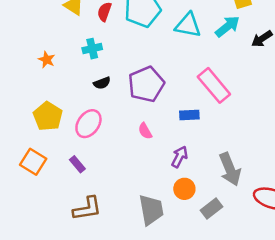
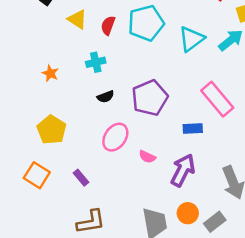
cyan triangle: (188, 25) -> (191, 39), turned -48
pink ellipse: (88, 124) -> (115, 137), moved
pink semicircle: (145, 131) -> (147, 157), moved, turned -35
purple arrow: (179, 157) -> (183, 170), size x1.5
orange circle: (184, 189) -> (188, 213), moved

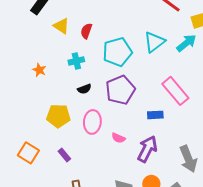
cyan pentagon: (146, 23) -> (117, 52), moved
yellow pentagon: (52, 130) -> (58, 116), moved, turned -30
pink ellipse: (115, 137) -> (92, 122), turned -30

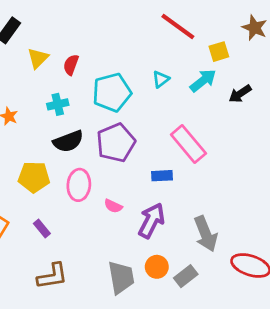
yellow triangle: (61, 26) -> (38, 58), turned 42
cyan triangle: (154, 42) -> (161, 79), size x0.6
black semicircle: (84, 89) -> (68, 141), size x1.6

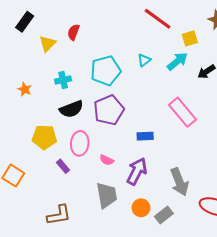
red semicircle: (71, 65) -> (73, 32), moved
pink rectangle: (188, 144) -> (183, 112), moved
purple rectangle: (42, 229) -> (63, 166), moved
gray trapezoid: (121, 277) -> (107, 195), moved

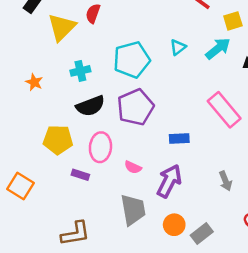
yellow triangle: (47, 44) -> (62, 27), size x1.4
purple rectangle: (63, 166) -> (80, 175), turned -32
gray arrow: (179, 182) -> (225, 181), moved, size x0.6

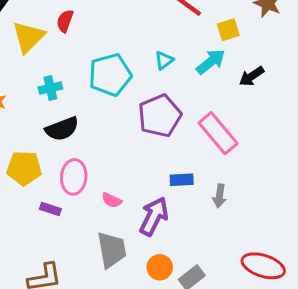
purple pentagon: (135, 107) -> (160, 116), moved
blue rectangle: (179, 138) -> (182, 180), moved
gray arrow: (225, 181) -> (219, 196), moved, turned 30

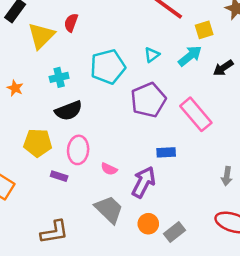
gray arrow: (219, 196) -> (227, 176), moved
gray trapezoid: (112, 250) -> (109, 209), turned -36

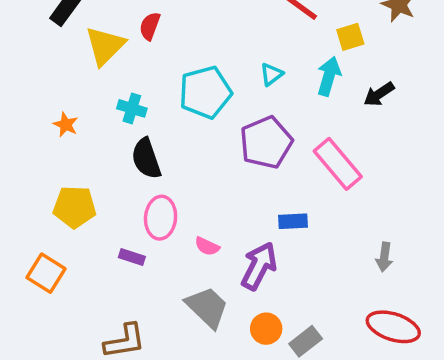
cyan arrow: (190, 56) -> (329, 76), turned -35
cyan cross: (59, 77) -> (132, 108), turned 30
black semicircle: (69, 111) -> (146, 159), turned 92
yellow pentagon: (38, 143) -> (75, 207), moved

